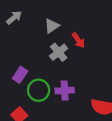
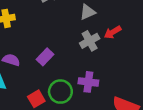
red arrow: (78, 40) -> (113, 32), turned 84
green circle: (39, 90) -> (60, 92), moved

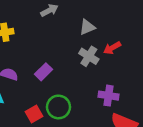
gray cross: (90, 41) -> (89, 56), turned -30
purple cross: (88, 82) -> (109, 96), moved

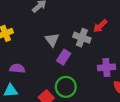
gray triangle: (87, 27) -> (52, 40), moved, turned -32
purple rectangle: (43, 72) -> (64, 57), moved

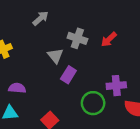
gray cross: (82, 38) -> (77, 38), moved
green circle: (66, 87) -> (93, 103), moved

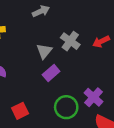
red arrow: (109, 39) -> (101, 42), moved
purple cross: (116, 86) -> (93, 97), turned 30

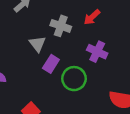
purple cross: (93, 97) -> (97, 52), moved
green circle: (66, 107) -> (74, 79), moved

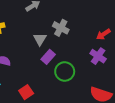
red arrow: (92, 17) -> (103, 34), moved
purple cross: (97, 52) -> (98, 56), moved

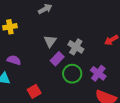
gray cross: (61, 28) -> (76, 47), moved
purple cross: (98, 56) -> (98, 73), moved

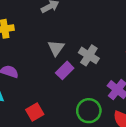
green circle: (72, 74) -> (89, 111), moved

